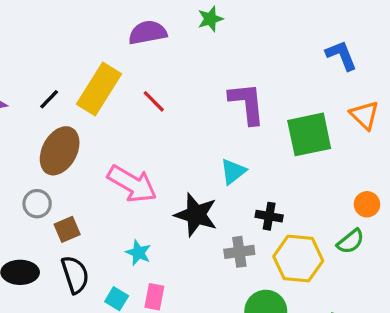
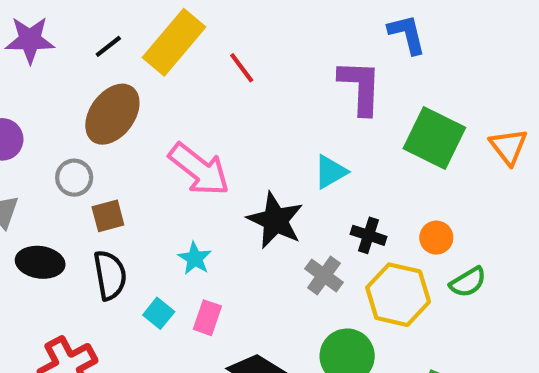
blue L-shape: (341, 55) -> (407, 34), moved
orange triangle: (365, 115) -> (508, 147), moved
green square: (309, 134) -> (434, 138), turned 30
orange circle: (367, 204) -> (436, 238), moved
gray cross: (239, 252) -> (324, 276), turned 36

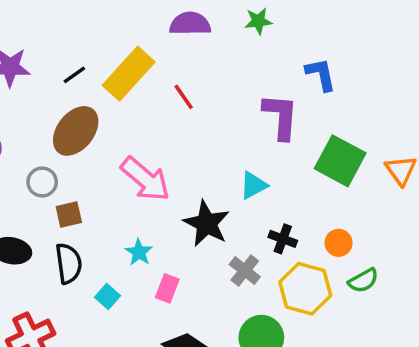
pink rectangle: (207, 318) -> (167, 288), moved

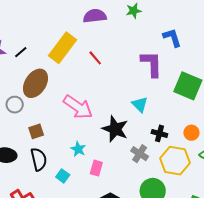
black line: (74, 75) -> (21, 52), moved
gray circle: (42, 182) -> (15, 105), moved
cyan triangle: (253, 185) -> (140, 105), turned -42

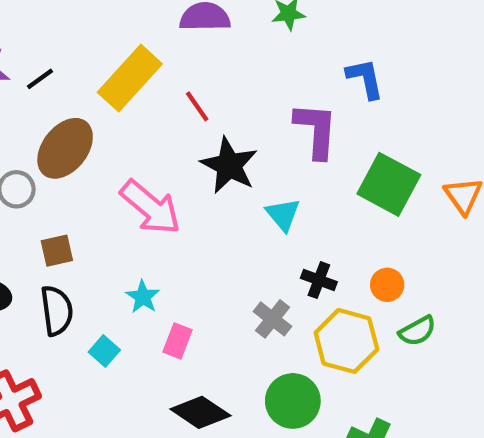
black star: (115, 129) -> (229, 165), moved

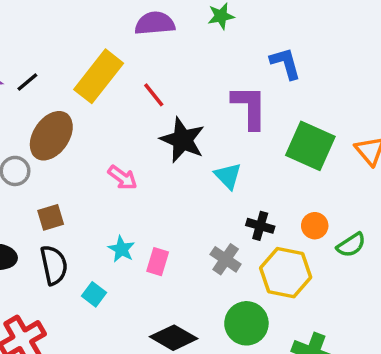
pink arrow: (151, 207) -> (122, 178), size x0.6
green semicircle: (417, 331) -> (351, 245), moved
pink rectangle: (177, 341) -> (158, 262), moved

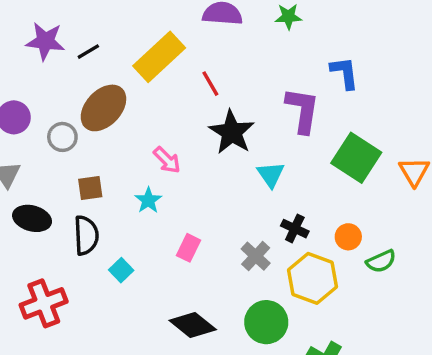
cyan star: (121, 249) -> (148, 200), moved

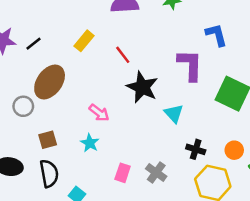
yellow rectangle: (159, 57) -> (84, 41), size x0.6
gray cross: (256, 256) -> (156, 173), moved

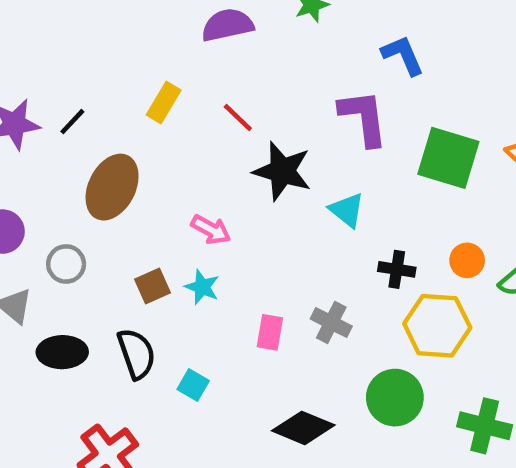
gray circle: (23, 106) -> (66, 264), moved
brown square: (48, 140) -> (153, 286), moved

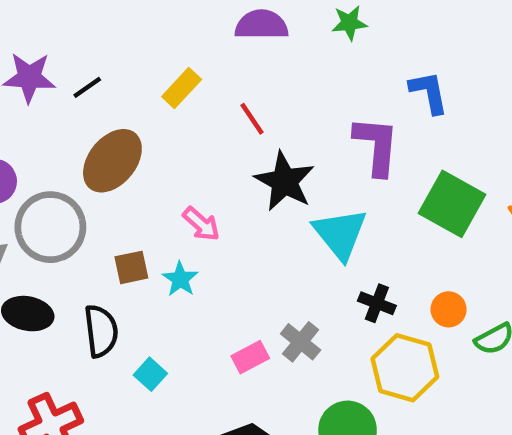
cyan triangle: (347, 210) -> (340, 234), size x1.5
gray circle: (66, 264) -> (50, 227), size x1.8
pink rectangle: (270, 332) -> (250, 357), moved, turned 40

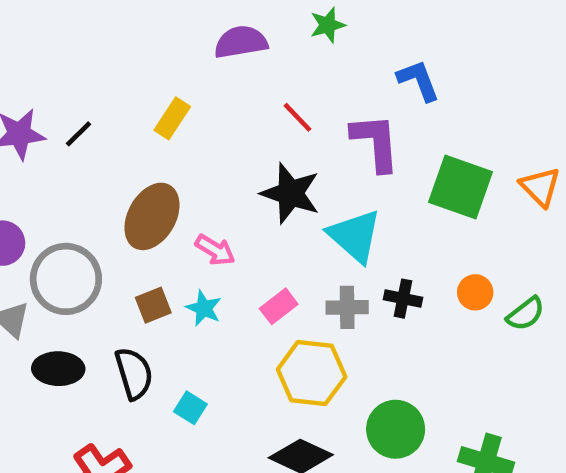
red line: (252, 119) -> (297, 117), moved
brown ellipse: (112, 161) -> (152, 216), moved
gray cross: (301, 342) -> (347, 307), moved, turned -30
pink rectangle: (250, 357) -> (279, 306), moved
yellow hexagon: (405, 368) -> (312, 373), moved

